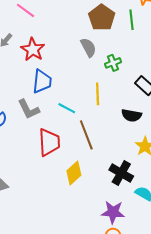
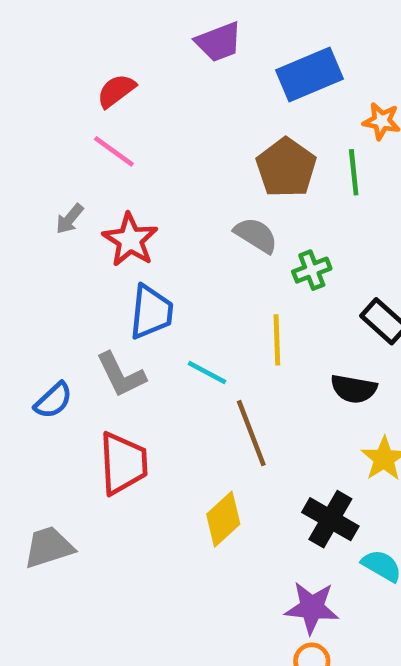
gray semicircle: (88, 47) -> (256, 235), turned -30
red trapezoid: (49, 142) -> (123, 463), moved

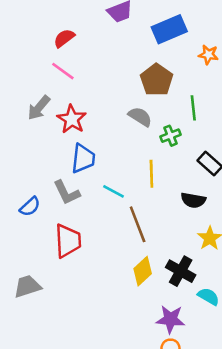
green line: (354, 172) -> (193, 108), moved
gray arrow: (70, 219) -> (39, 108), size x1.5
yellow diamond: (223, 519) -> (143, 271), moved

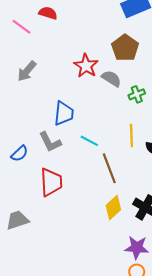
red semicircle: (64, 38) -> (48, 13), turned 54
pink line: (63, 71) -> (22, 27), moved
red star: (72, 119) -> (86, 66), moved
yellow line: (151, 174) -> (131, 136), moved

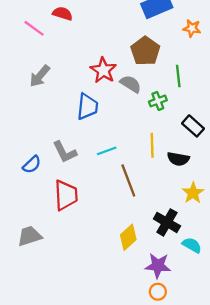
blue trapezoid: (64, 113) -> (87, 107), moved
cyan line: (89, 141) -> (107, 151), turned -48
yellow diamond: (113, 207) -> (128, 237), moved

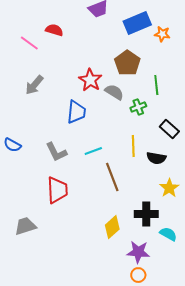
orange star: (192, 28) -> (162, 34), moved
blue semicircle: (32, 165) -> (12, 145), moved, turned 72
black cross: (167, 222) -> (146, 214), turned -30

